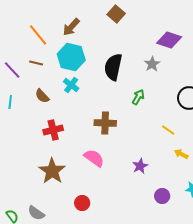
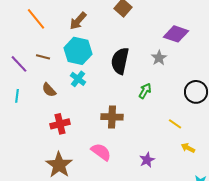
orange line: (38, 35) -> (36, 19), moved

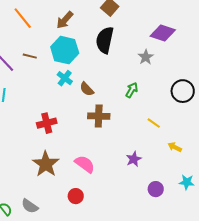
black semicircle: (120, 61) -> (105, 40), moved
brown semicircle: (49, 90) -> (87, 89), moved
yellow line: (175, 124) -> (154, 123), moved
pink semicircle: (101, 152) -> (85, 164), moved

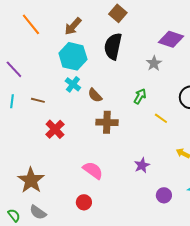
brown line: (30, 56) -> (38, 100), moved
red cross: (47, 123) -> (55, 129), turned -30
yellow line: (154, 123) -> (161, 118), moved
brown star: (46, 164) -> (31, 180), moved

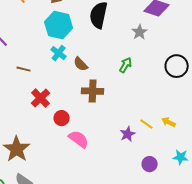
yellow line: (161, 118) -> (147, 124), moved
red circle: (84, 202) -> (62, 118), moved

